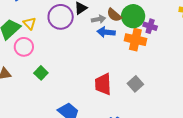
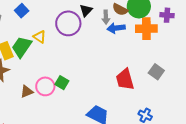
gray arrow: (99, 19) -> (106, 17), turned 112
purple cross: (150, 26) -> (167, 15), moved
pink circle: (24, 47) -> (45, 86), moved

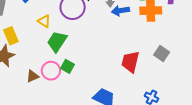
green trapezoid: (22, 47) -> (57, 42), moved
red trapezoid: (125, 79) -> (130, 62), turned 30

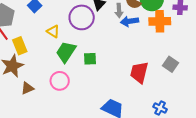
green square: (68, 66) -> (90, 59), moved, turned -32
brown triangle: (33, 76) -> (27, 88), moved

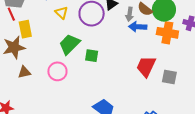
yellow triangle: (53, 31) -> (62, 13), moved
gray square: (170, 64) -> (169, 77), turned -35
red trapezoid: (139, 72) -> (146, 66), moved

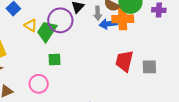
orange cross: (167, 33) -> (123, 19), moved
green trapezoid: (69, 44) -> (47, 31), moved
green square: (92, 56) -> (55, 59), moved

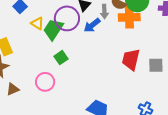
blue arrow: (108, 24) -> (92, 25), moved, turned -30
green square: (55, 59) -> (61, 58), turned -32

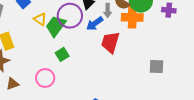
red trapezoid: (131, 59) -> (110, 42), moved

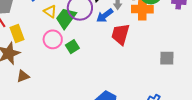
pink circle: (45, 78) -> (53, 39), moved

